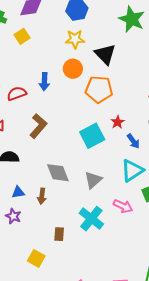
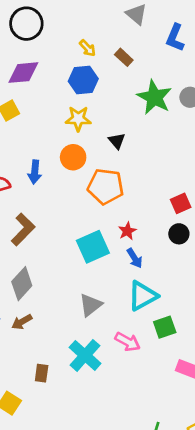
black triangle: (105, 54) -> (117, 141), size x0.6
blue arrow: (133, 141) -> (135, 258), moved
gray diamond: (58, 173) -> (22, 284), moved, turned 60
brown arrow: (42, 196) -> (22, 322), turned 49

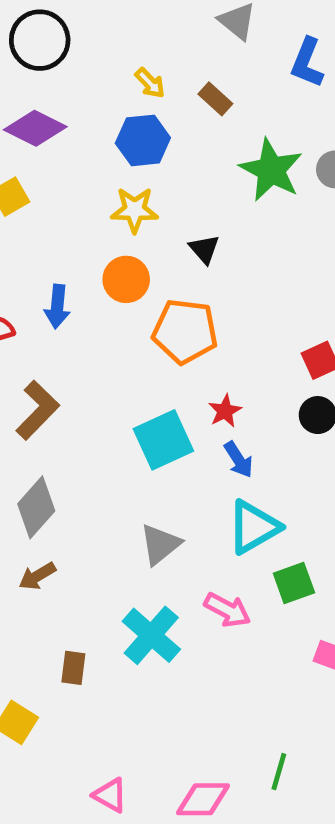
purple diamond: (23, 73) -> (35, 128), turned 32

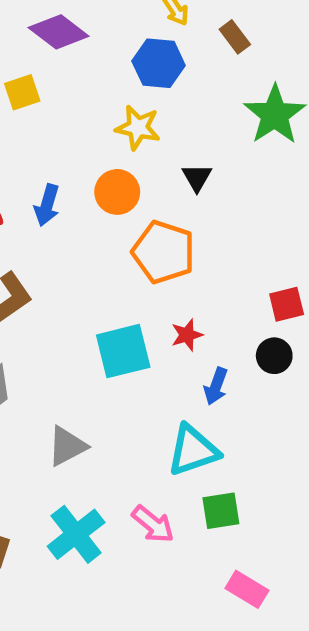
blue arrow: (238, 460) -> (216, 386), moved, turned 42
gray triangle: (160, 544) -> (67, 446), moved

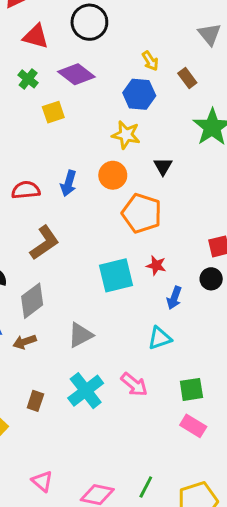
red star: (187, 335) -> (156, 265), turned 30
cyan triangle: (193, 450) -> (160, 338), size x0.7
green square: (221, 511) -> (191, 389), moved

